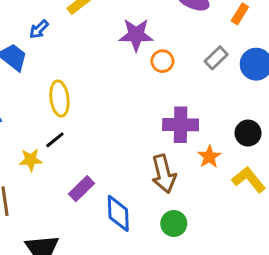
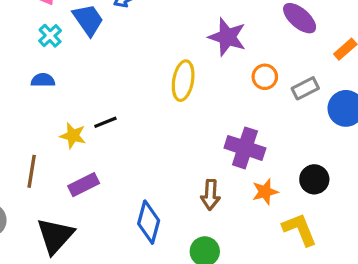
orange circle: (162, 61) -> (265, 77), moved
yellow ellipse: (59, 99) -> (183, 81), moved
brown arrow: (164, 174) -> (210, 195), size x0.7
purple rectangle: (81, 189) -> (84, 185), moved

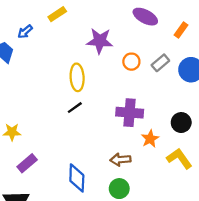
black line: (105, 122) -> (75, 108), moved
brown arrow: (210, 195) -> (120, 160), moved, turned 96

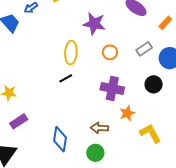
orange circle: (131, 62) -> (110, 52), moved
black circle: (181, 123) -> (154, 84), moved

